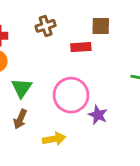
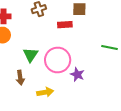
green triangle: (22, 88) -> (31, 55), moved
brown arrow: (20, 119) -> (20, 78), turned -32

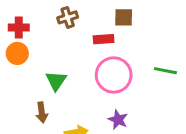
pink circle: (58, 60) -> (114, 75), moved
purple star: (77, 75) -> (118, 120), moved

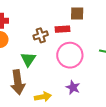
brown cross: (68, 17) -> (41, 35), moved
brown arrow: (42, 112) -> (18, 82), size x1.6

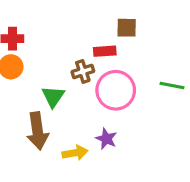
brown cross: (41, 35) -> (83, 71), moved
purple star: (73, 87) -> (106, 139), moved

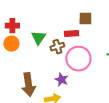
green triangle: (53, 97) -> (38, 38), moved
purple star: (106, 139) -> (61, 80), moved

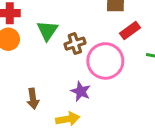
red rectangle: (71, 34) -> (130, 31), moved, turned -32
brown arrow: (28, 85) -> (33, 99), size x0.6

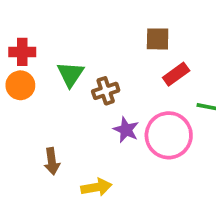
pink circle: (105, 61) -> (169, 135), moved
purple star: (81, 91) -> (126, 130), moved

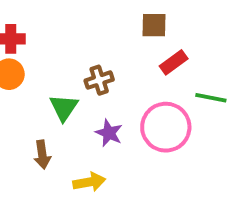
green triangle: (70, 74) -> (64, 108), moved
purple star: (126, 130) -> (109, 133), moved

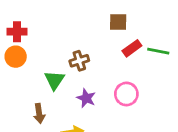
green line: (211, 98) -> (158, 51), moved
pink circle: (166, 127) -> (126, 94), size x0.7

